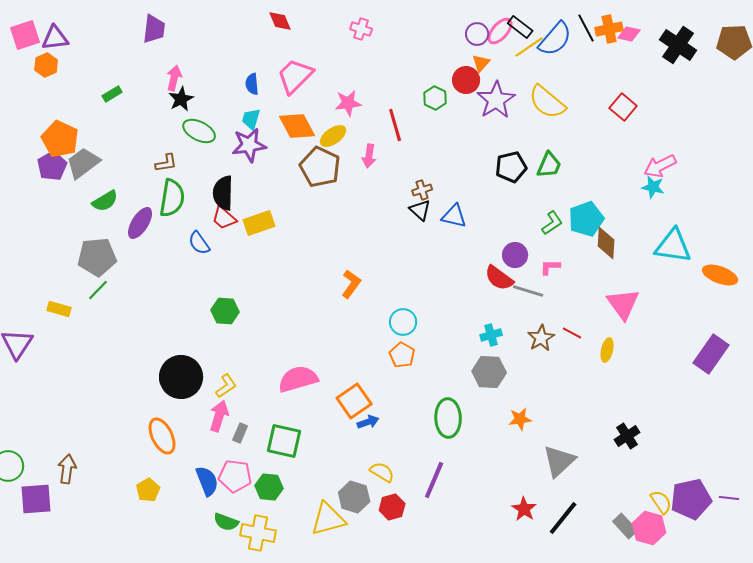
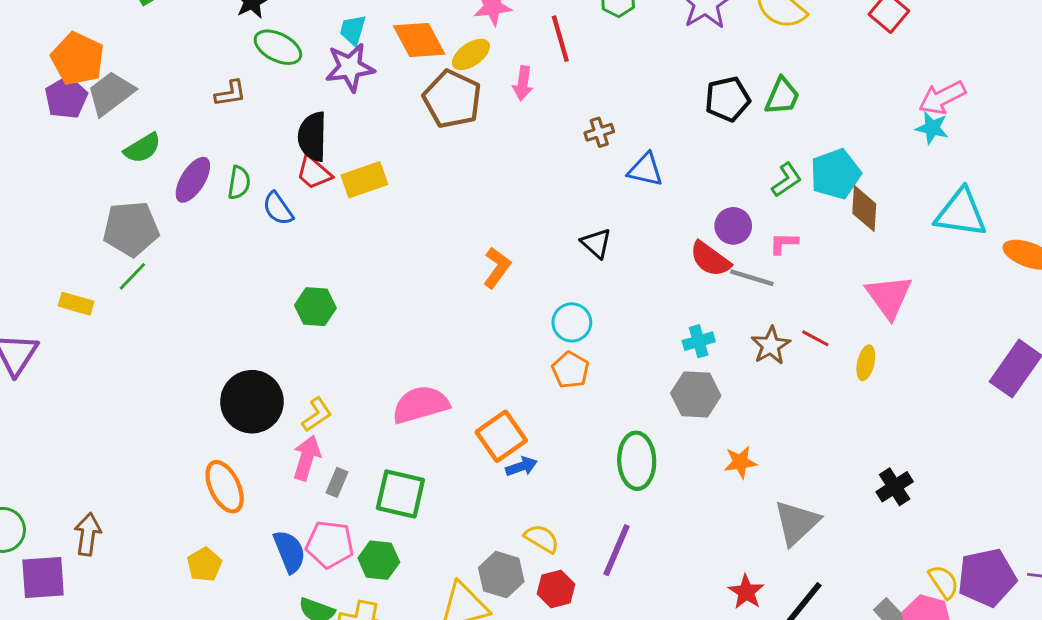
green semicircle: (172, 198) -> (239, 183), moved, size x0.6
black triangle: (420, 210) -> (596, 243), moved

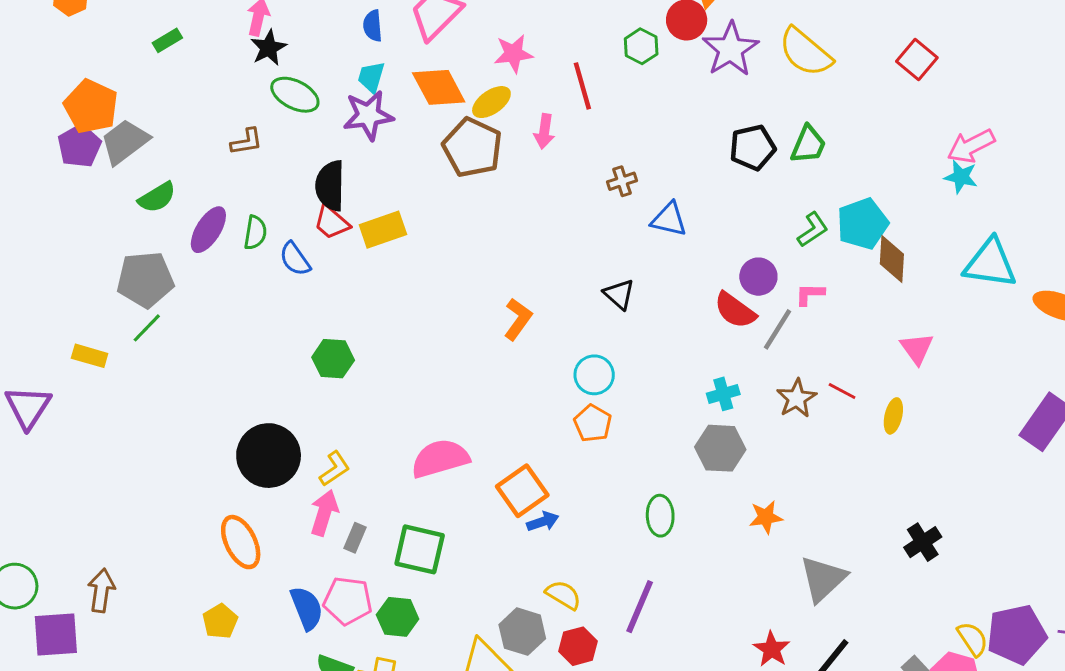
gray line: (752, 278) -> (777, 329), turned -75
pink triangle: (889, 296) -> (917, 348), size x0.7
green ellipse: (637, 461) -> (660, 516), size x0.7

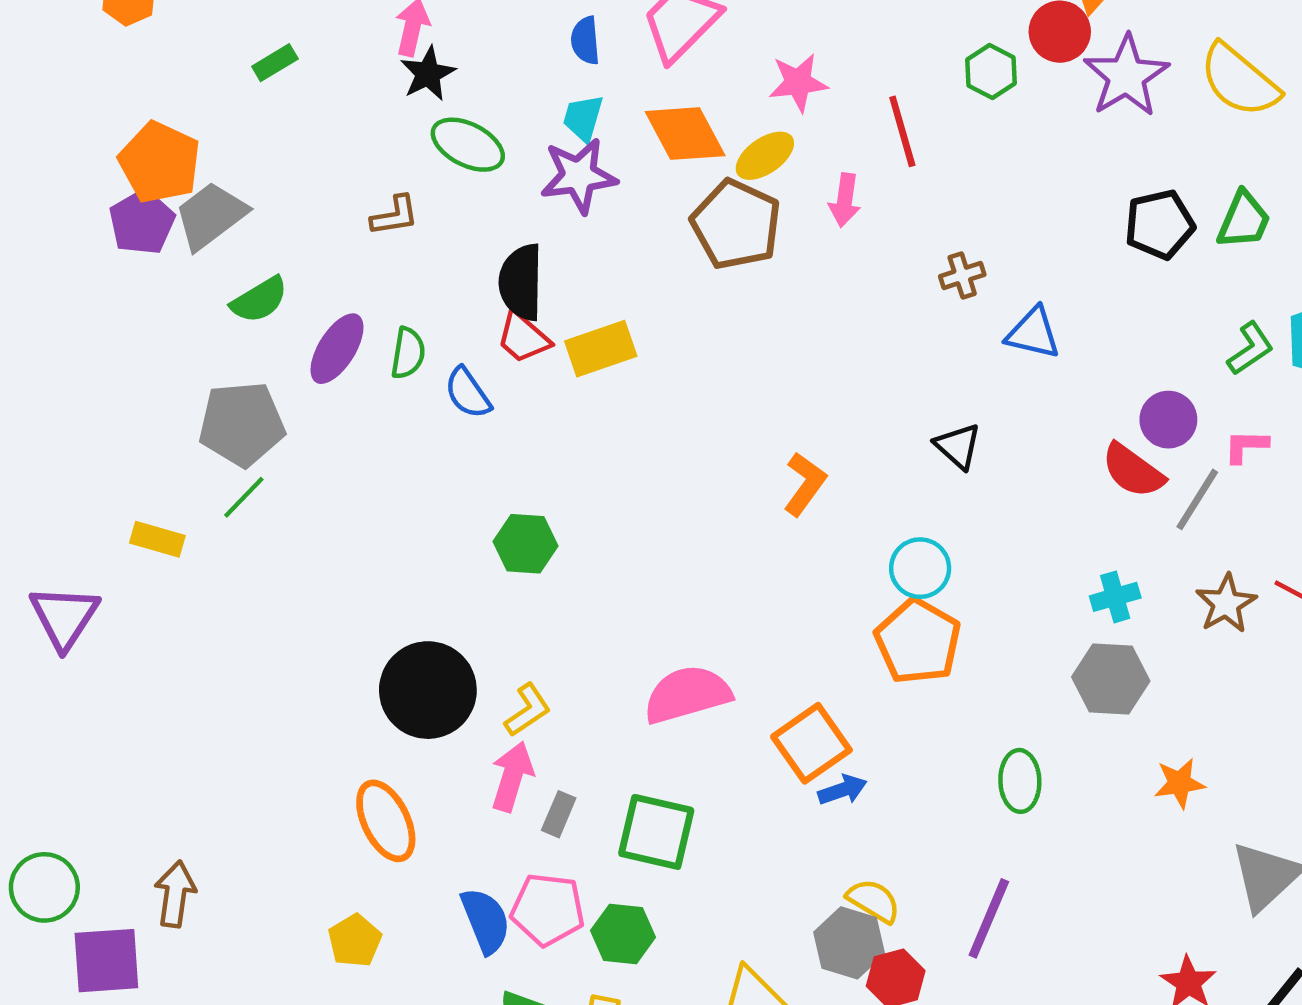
orange pentagon: (593, 423) -> (918, 641), size x1.5
gray hexagon: (522, 632) -> (849, 943), moved

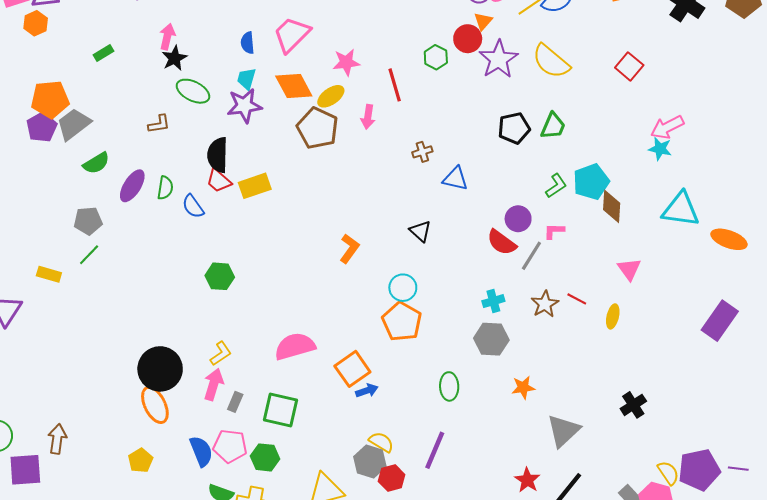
orange pentagon: (160, 162) -> (50, 99), turned -30
gray pentagon: (242, 424) -> (88, 221), size x0.7
black circle: (428, 690) -> (160, 369), moved

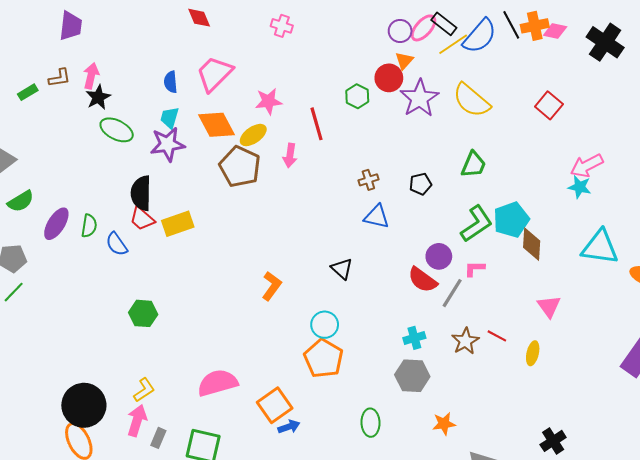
brown L-shape: (159, 124) -> (59, 78), moved
black pentagon: (514, 128) -> (420, 184), moved, size x0.7
brown cross: (422, 152) -> (368, 180), moved
green L-shape: (556, 186) -> (477, 224), size x1.5

